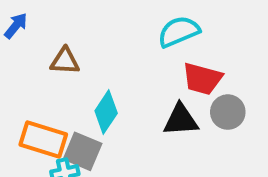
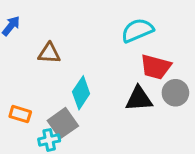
orange rectangle: (43, 140) -> (20, 114), moved, size x0.6
gray square: (83, 151) -> (63, 123), turned 32

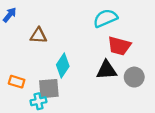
gray circle: (175, 93) -> (134, 77), moved
gray square: (63, 123) -> (49, 89), turned 30

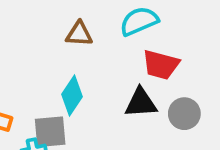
brown triangle: (38, 36) -> (79, 34), moved

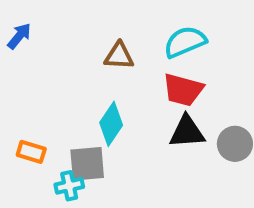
red trapezoid: (161, 65) -> (183, 90), moved

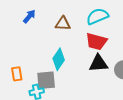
blue arrow: (19, 36) -> (29, 16), moved
orange rectangle: (31, 152) -> (17, 74), turned 64

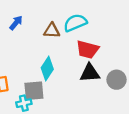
cyan semicircle: (97, 16) -> (75, 23), moved

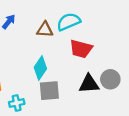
black triangle: (90, 73) -> (89, 84), moved
gray square: (34, 91) -> (49, 91), moved

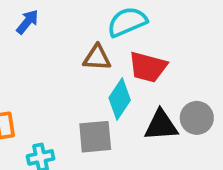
brown triangle: (45, 30) -> (97, 58), moved
cyan diamond: (40, 68) -> (120, 99), moved

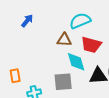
cyan diamond: (120, 99) -> (76, 62), turned -50

